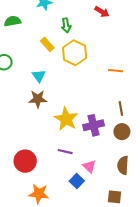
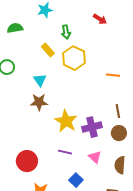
pink triangle: (89, 166) -> (95, 157), moved

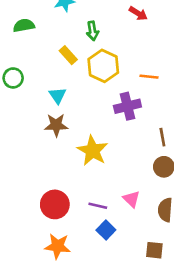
orange line: (113, 75) -> (149, 77), moved
purple cross: (92, 127) -> (127, 106), moved
purple line: (65, 152) -> (98, 206), moved
red circle: (27, 161) -> (55, 204), moved

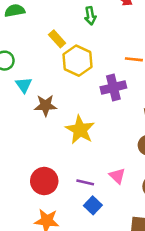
green arrow: (92, 31) -> (90, 16), moved
yellow hexagon: (103, 66) -> (78, 61), moved
cyan triangle: (58, 95) -> (24, 85), moved

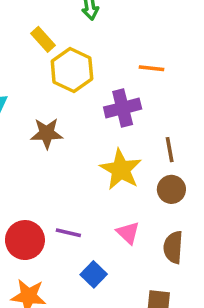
brown star: (45, 105) -> (47, 133), moved
yellow star: (80, 130) -> (121, 169), moved
purple line: (85, 182) -> (68, 233), moved

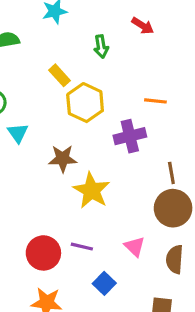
yellow star: (121, 169) -> (91, 191), moved
brown circle: (171, 189) -> (173, 208), size x1.5

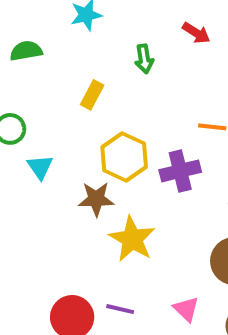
yellow rectangle: (59, 75) -> (92, 95), turned 70
yellow hexagon: (85, 103) -> (124, 157), moved

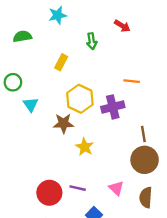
yellow star: (132, 239) -> (85, 147), size x0.7

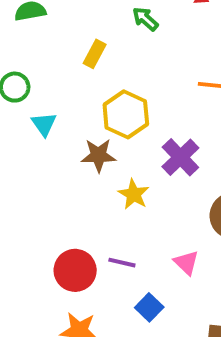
green arrow: (92, 41) -> (145, 19), turned 140
purple cross: (113, 107) -> (180, 157), moved, turned -30

